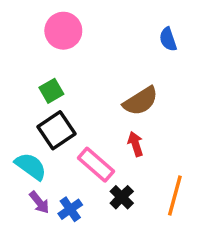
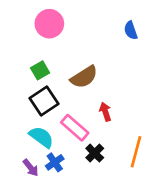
brown semicircle: (141, 101) -> (84, 77), moved
cyan semicircle: (31, 166) -> (41, 137), moved
purple arrow: (39, 202) -> (31, 168), moved

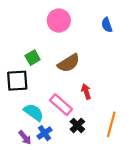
pink circle: (49, 24) -> (59, 20), moved
black square: (44, 101) -> (17, 81), moved, turned 30

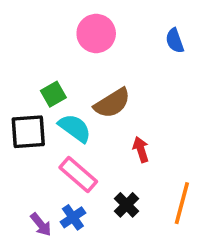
pink rectangle: (61, 105) -> (78, 175), moved
cyan semicircle: (34, 112) -> (75, 128), moved

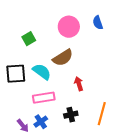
pink circle: (96, 33) -> (69, 27), moved
green square: (53, 94) -> (29, 39), moved
pink rectangle: (78, 175) -> (44, 98), turned -50
black cross: (127, 205) -> (71, 115), turned 32

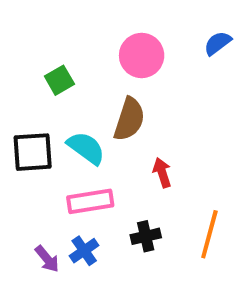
blue semicircle: (98, 23) -> (218, 43), moved, turned 72
brown semicircle: (63, 58) -> (129, 119), turned -40

